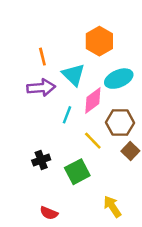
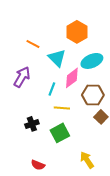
orange line: (42, 57) -> (33, 44), turned -48
purple arrow: (41, 88) -> (22, 77), moved, turned -55
yellow line: (93, 141) -> (62, 108), moved, turned -42

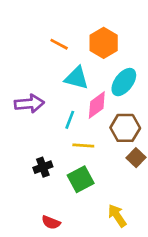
orange line: (33, 44) -> (59, 44), moved
cyan triangle: (57, 58) -> (77, 78), turned -30
cyan ellipse: (92, 61) -> (124, 82), turned -30
purple arrow: (22, 77) -> (29, 104), turned 55

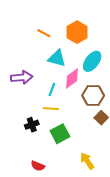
yellow line: (83, 145) -> (51, 109), moved

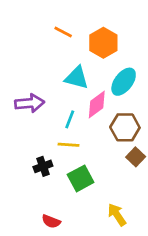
orange line: (44, 33) -> (63, 32), moved

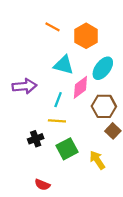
yellow arrow: (117, 215) -> (97, 160), moved

